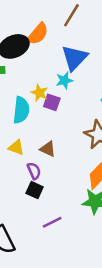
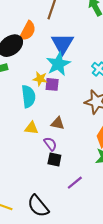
cyan star: (64, 80) -> (58, 64), size x1.6

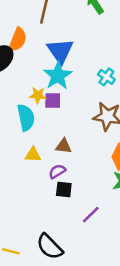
purple semicircle: (50, 144) -> (57, 171), turned -80

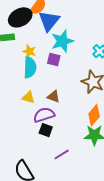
blue triangle: (60, 51) -> (49, 21), moved
yellow star: (38, 95) -> (29, 51), moved
purple semicircle: (57, 171) -> (44, 115), size x1.5

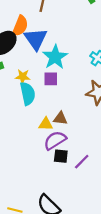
yellow triangle: (28, 97) -> (46, 124), moved
purple line: (62, 154) -> (82, 162), moved

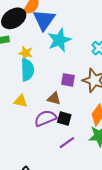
purple square: (51, 79) -> (68, 80), moved
yellow triangle: (46, 124) -> (21, 101), moved
black square: (61, 156) -> (64, 119), moved

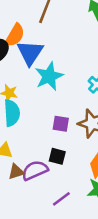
brown triangle: (54, 98) -> (16, 172), moved, turned -32
black square: (64, 119) -> (57, 156), moved

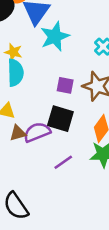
black square: (57, 156) -> (60, 119), size x1.5

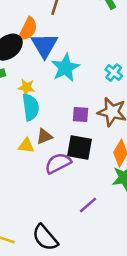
brown triangle: (18, 133) -> (44, 136), moved
purple line: (63, 162) -> (88, 205), moved

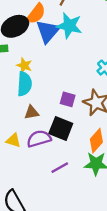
cyan star: (65, 68) -> (69, 26), moved, turned 30
yellow triangle: (26, 146) -> (13, 140), moved
purple line: (88, 205) -> (60, 168), moved

